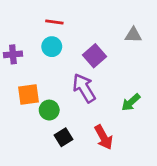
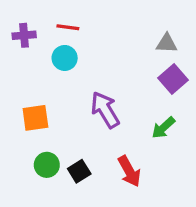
purple cross: (13, 54) -> (24, 35), moved
purple square: (95, 56) -> (173, 79), moved
green circle: (49, 110) -> (47, 165), moved

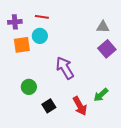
orange square: (35, 118) -> (22, 45), moved
green arrow: (163, 128) -> (101, 95), moved
green circle: (47, 165) -> (29, 87), moved

